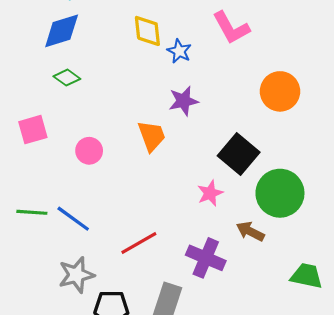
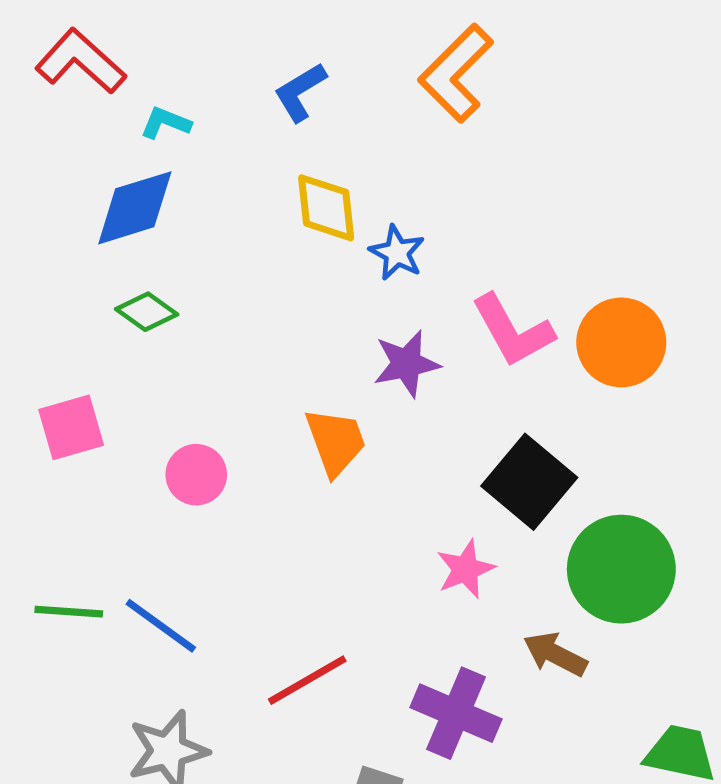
pink L-shape: (231, 28) -> (513, 331), moved

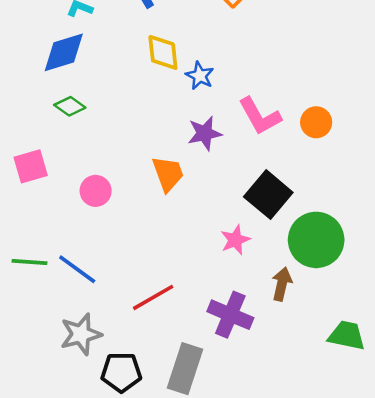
orange circle: (621, 342) -> (316, 122), size x0.7
brown arrow: (555, 654) -> (282, 284), turned 76

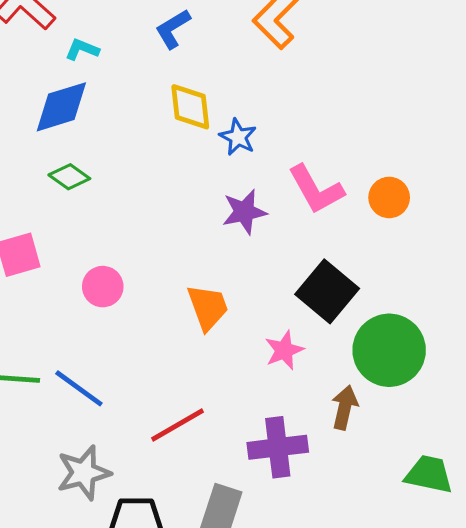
orange trapezoid: (168, 174) -> (208, 307), moved
purple cross: (230, 315) -> (278, 447), turned -30

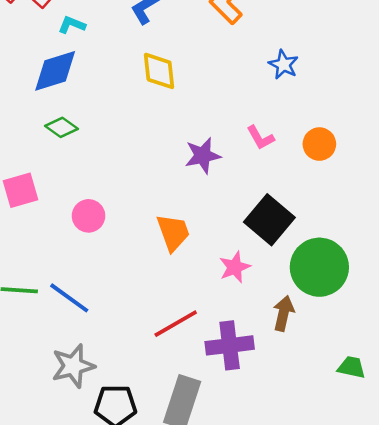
blue star: (238, 137) -> (283, 65), moved
pink L-shape: (316, 190) -> (260, 138), size x0.6
red line: (178, 425) -> (176, 324), moved
green trapezoid: (429, 474) -> (351, 367), size x0.7

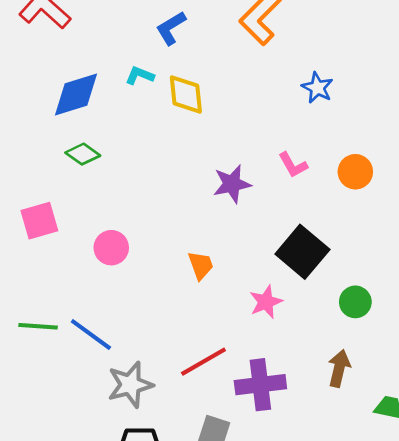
cyan L-shape: (72, 25) -> (140, 75), moved
orange trapezoid: (173, 233) -> (201, 265), size x0.7
green circle: (319, 267) -> (355, 302), size x0.5
brown arrow: (283, 313) -> (339, 368), moved
gray star: (73, 366) -> (130, 385), moved

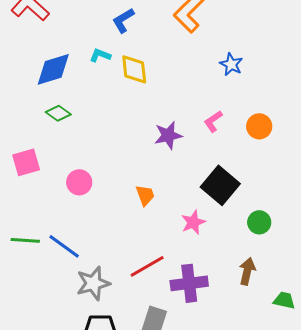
pink L-shape: (293, 165) -> (213, 121), turned 85

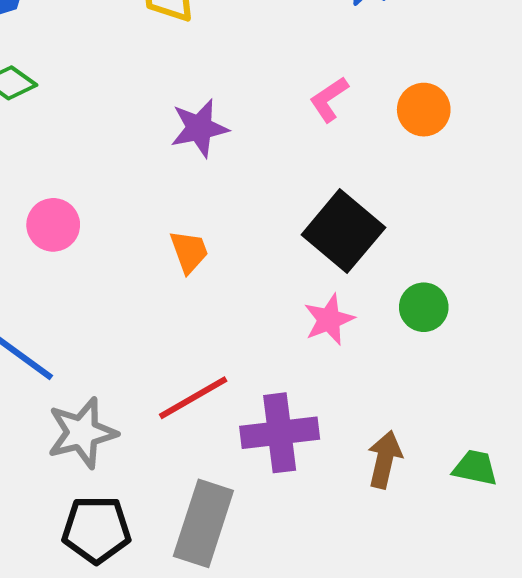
purple star: (168, 135) -> (199, 128), moved
pink star: (193, 222) -> (329, 320), moved
brown arrow: (247, 271) -> (385, 460), moved

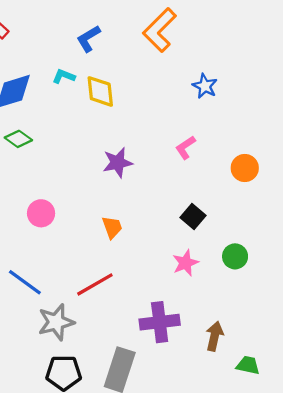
orange circle: (424, 110) -> (245, 168), moved
black square: (343, 231) -> (193, 217), size x0.6
red line: (193, 398) -> (95, 284), moved
green trapezoid: (475, 468) -> (248, 365), moved

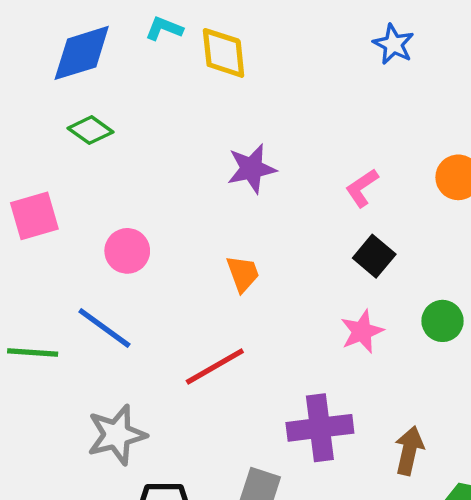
pink L-shape: (185, 148) -> (362, 188), moved
blue line: (25, 282) -> (104, 328), moved
gray star: (56, 322) -> (117, 435), moved

